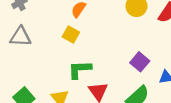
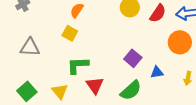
gray triangle: (21, 37) -> (30, 47), moved

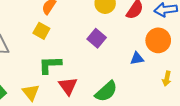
purple square: (133, 58) -> (97, 38), moved
blue triangle: (157, 72) -> (137, 58), moved

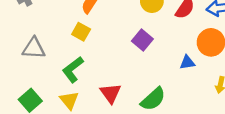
green L-shape: (50, 65) -> (73, 70), moved, turned -35

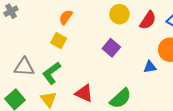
gray triangle: (34, 48) -> (24, 67), moved
red triangle: (111, 93) -> (84, 93), turned -30

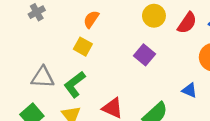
gray cross: (11, 11) -> (37, 12), moved
blue triangle: (150, 67) -> (189, 90), moved, turned 32

